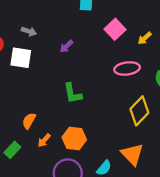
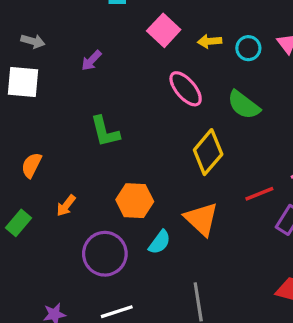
yellow arrow: (145, 38) -> (210, 41), turned 40
pink ellipse: (127, 68) -> (186, 89), turned 60
orange semicircle: (29, 121) -> (31, 165), moved
orange hexagon: (74, 139) -> (135, 201), moved

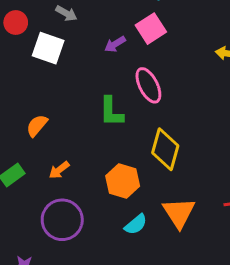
pink square: (164, 30) -> (151, 29), moved
pink ellipse: (186, 89) -> (148, 85), moved
yellow diamond: (208, 152) -> (165, 149), moved, turned -39
purple circle: (105, 254) -> (62, 220), moved

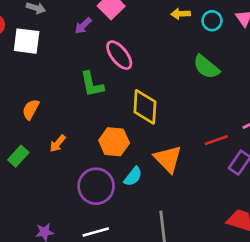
purple circle: (62, 220) -> (96, 186), moved

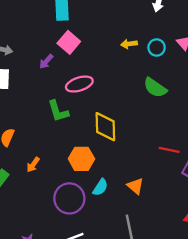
pink ellipse: (119, 55) -> (79, 84), turned -64
red line: (216, 140) -> (169, 150), turned 36
orange triangle: (168, 159) -> (135, 186), moved, size x0.7

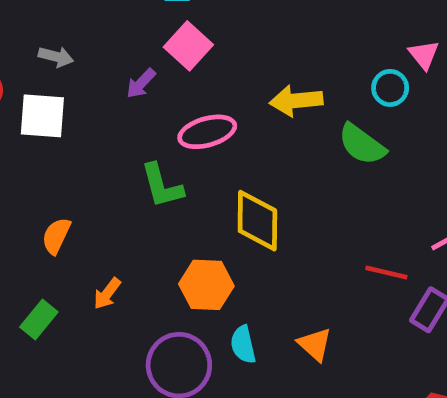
yellow arrow: (129, 44) -> (296, 101), moved, size x1.5
cyan circle: (157, 47) -> (390, 88), moved
cyan semicircle: (100, 187) -> (243, 344), turned 132

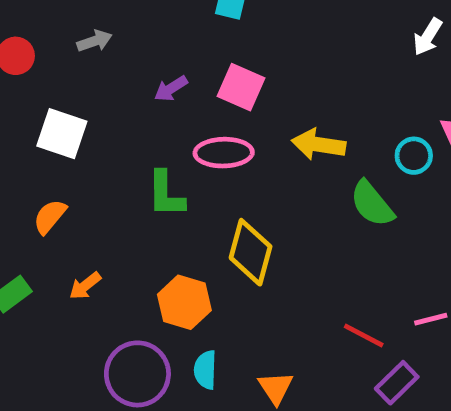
pink square: (188, 46) -> (241, 87), moved, turned -33
gray arrow: (56, 57) -> (95, 41), turned -48
white square: (42, 116) -> (62, 134), moved

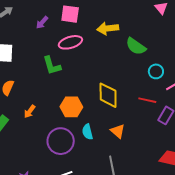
cyan circle: (414, 156) -> (156, 71), moved
yellow diamond: (251, 252) -> (108, 95), moved

